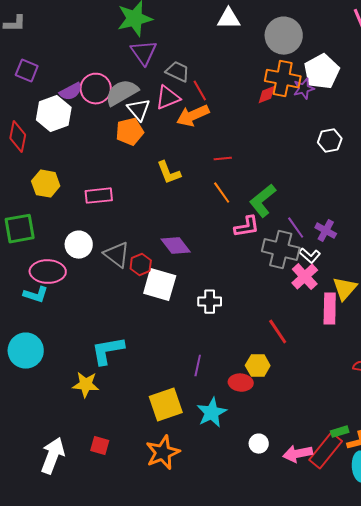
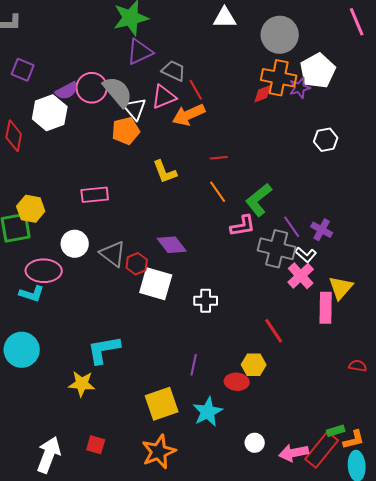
purple triangle: (144, 53) -> (140, 52), turned 40
gray semicircle: (122, 93) -> (118, 92), turned 80
yellow hexagon: (46, 184) -> (31, 209), moved

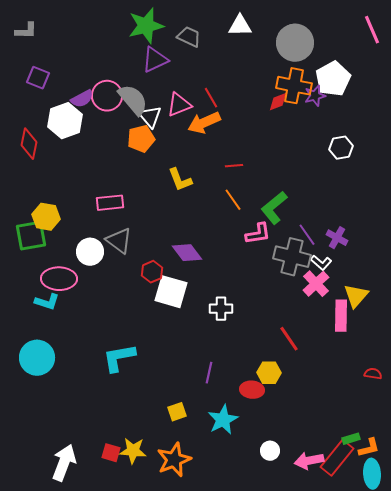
gray trapezoid: (174, 71) -> (189, 37), moved
gray triangle: (113, 254) -> (119, 241), moved
yellow star: (82, 384) -> (133, 451), moved
yellow square: (162, 404) -> (177, 412), size x0.6

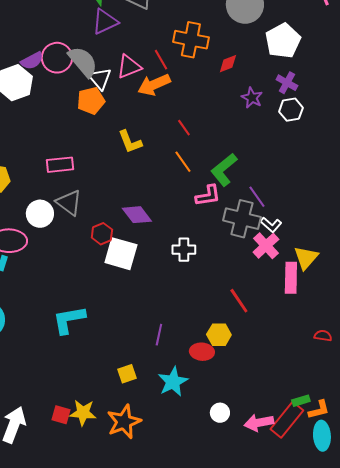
orange cross: (294, 86) -> (191, 40), moved
purple star: (315, 96) -> (252, 98), moved, turned -30
red line: (234, 166) -> (184, 128), turned 60
purple cross: (337, 238) -> (287, 83), moved
white cross: (221, 309) -> (184, 250), moved

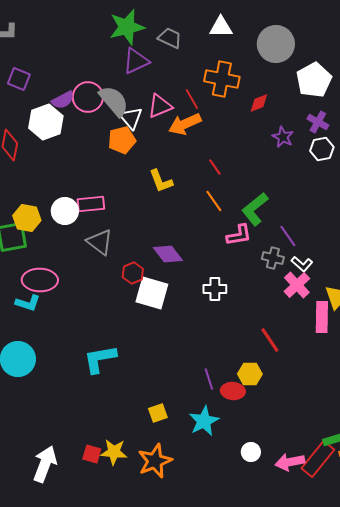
white circle: (40, 214) -> (65, 211), moved
gray cross: (242, 219) -> (273, 258), size x0.6
purple line: (159, 335) -> (209, 379), moved, turned -30

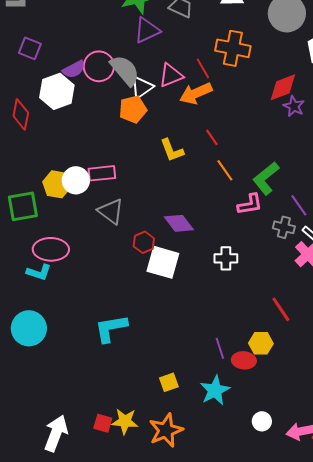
red diamond: (259, 103) -> (283, 87), moved, size x1.5
white triangle: (131, 118) -> (142, 87), turned 35
red line: (215, 167) -> (212, 137), moved
yellow hexagon: (27, 218) -> (57, 184), moved

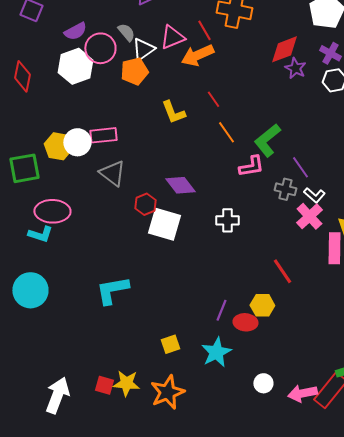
pink circle: (99, 66) -> (100, 48), moved
gray semicircle: (125, 70) -> (126, 32), size x0.6
white hexagon: (57, 91) -> (75, 66), moved
purple line: (220, 348) -> (221, 310), turned 40

